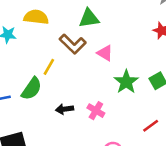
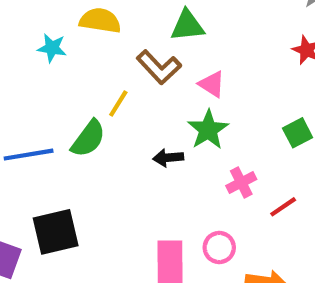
green star: (126, 82) -> (208, 130), moved
black arrow: (65, 109) -> (168, 158), moved
pink cross: (96, 111) -> (241, 183), moved, turned 30

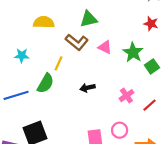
cyan star: (52, 48) -> (22, 55), moved
green star: (208, 130) -> (133, 52), moved

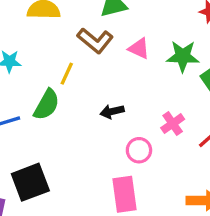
green star: (133, 52) -> (183, 56), turned -30
pink circle: (120, 130) -> (139, 150), moved

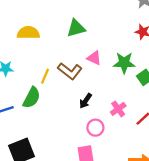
brown L-shape: (95, 41) -> (70, 71), moved
black arrow: (112, 111) -> (86, 101), moved, turned -42

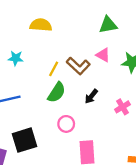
green triangle: (76, 28) -> (108, 25), moved
green semicircle: (32, 98) -> (57, 92), moved
pink circle: (95, 128) -> (66, 124), moved

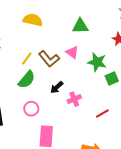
yellow semicircle: (41, 25) -> (33, 20), moved
pink cross: (122, 107) -> (74, 99), moved

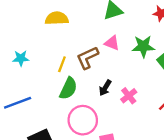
brown L-shape: (49, 59) -> (87, 58), turned 120
pink circle: (31, 109) -> (83, 120), size x1.6

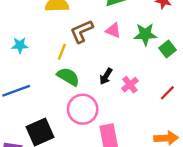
brown L-shape: (87, 58) -> (82, 31), moved
green semicircle: (68, 88) -> (68, 77), turned -85

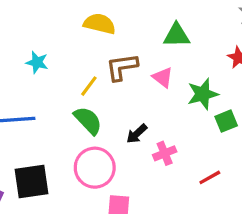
green star: (145, 34) -> (203, 94), turned -30

